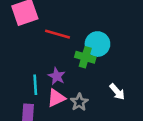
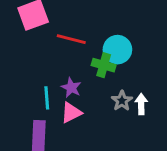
white arrow: (117, 92) -> (141, 104), turned -138
gray star: (79, 102) -> (122, 101), moved

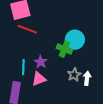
red line: (71, 39) -> (27, 29), moved

